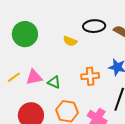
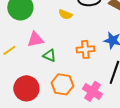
pink triangle: (34, 77) -> (35, 39), moved

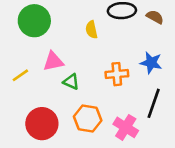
yellow semicircle: (65, 14) -> (91, 30), turned 56

